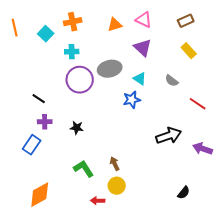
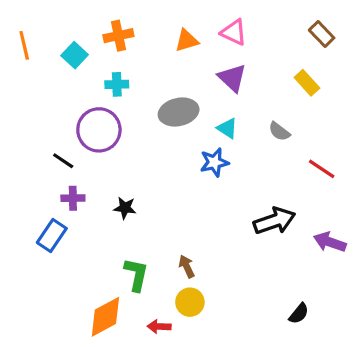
brown rectangle: (186, 21) -> (322, 34), moved, turned 70
purple circle: (80, 80) -> (99, 130), moved
green L-shape: (84, 169) -> (136, 275), turned 45
orange diamond: (40, 195) -> (105, 317), moved

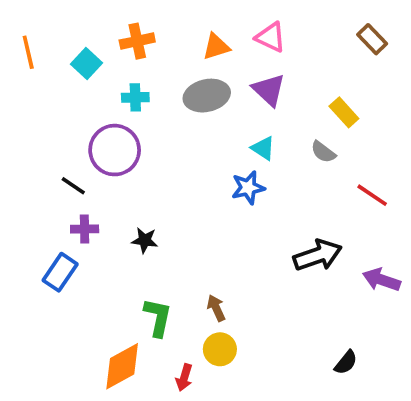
yellow rectangle: (307, 83) -> (344, 112), moved
gray ellipse: (179, 112) -> (207, 96), moved
red arrow: (159, 327) -> (184, 377), turned -75

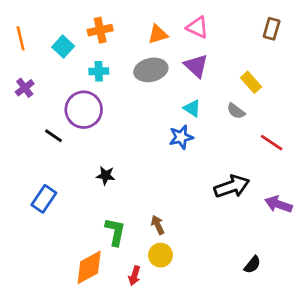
brown rectangle: (372, 39) -> (272, 29), turned 60
purple cross: (85, 229) -> (25, 88), moved, turned -36

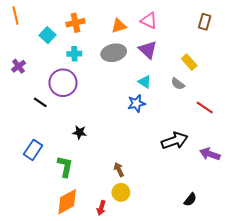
orange line: (21, 38) -> (15, 16), moved
green L-shape: (115, 232) -> (65, 167), moved

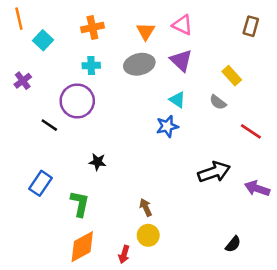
orange triangle: (119, 26) -> (146, 31), turned -42
cyan square: (47, 35) -> (43, 40), moved

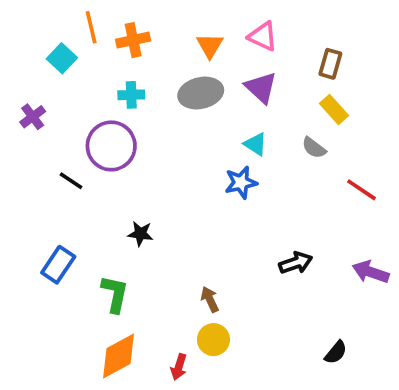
orange line: (19, 19) -> (91, 27), moved
brown rectangle: (251, 26) -> (330, 64), moved
black arrow: (214, 172) -> (296, 263), moved, size x0.7

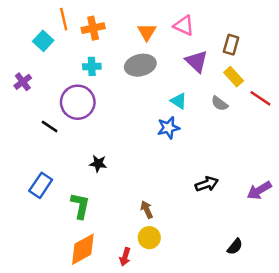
purple triangle: (261, 88) -> (197, 61), moved
red line: (361, 190) -> (260, 98), moved
purple arrow: (371, 272) -> (259, 190), turned -50

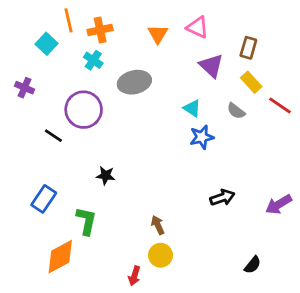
gray ellipse: (140, 65) -> (134, 82), moved
cyan cross: (92, 66) -> (93, 60), moved, turned 36
purple cross: (23, 82) -> (25, 88), turned -30
blue star: (168, 128) -> (202, 137), moved
orange diamond: (83, 249) -> (60, 257), moved

